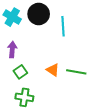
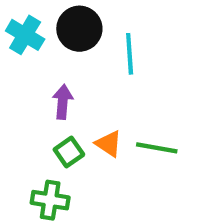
purple arrow: (12, 50) -> (63, 102), moved
green square: (20, 72) -> (69, 152), moved

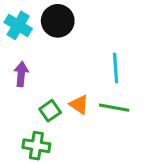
cyan line: (130, 54) -> (116, 68), moved
purple arrow: (63, 102) -> (21, 74), moved

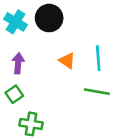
orange triangle: (79, 105) -> (67, 61), moved
green square: (50, 111) -> (14, 94), moved

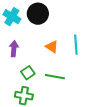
green line: (97, 92) -> (55, 77), moved
green square: (14, 94) -> (28, 73), moved

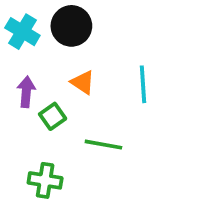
orange triangle: (52, 47) -> (83, 82), moved
green square: (28, 73) -> (53, 116), moved

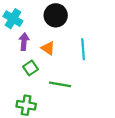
black circle: (71, 26) -> (56, 15), moved
purple arrow: (26, 92) -> (24, 42), moved

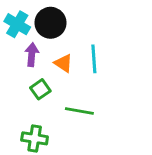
black circle: (56, 15) -> (50, 23), moved
cyan line: (83, 49) -> (94, 59), moved

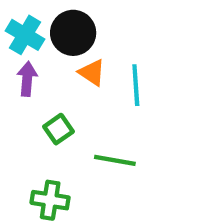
purple arrow: (32, 55) -> (27, 79), moved
orange triangle: (64, 63) -> (92, 73), moved

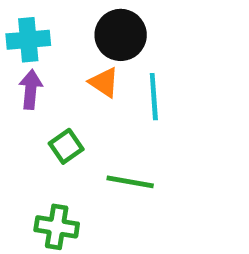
black circle: (73, 33) -> (121, 35), moved
cyan cross: (25, 35) -> (28, 40), turned -36

